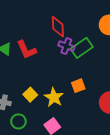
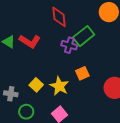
purple cross: (66, 46) -> (69, 45), moved
red L-shape: (27, 50) -> (30, 41), turned -30

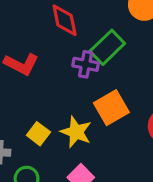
orange square: (82, 73) -> (111, 108), size x1.5

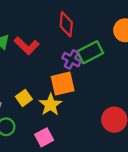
orange square: (111, 108) -> (63, 84), moved

